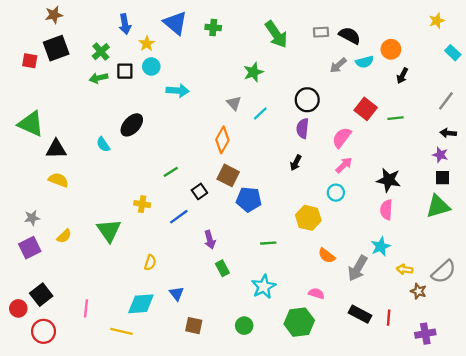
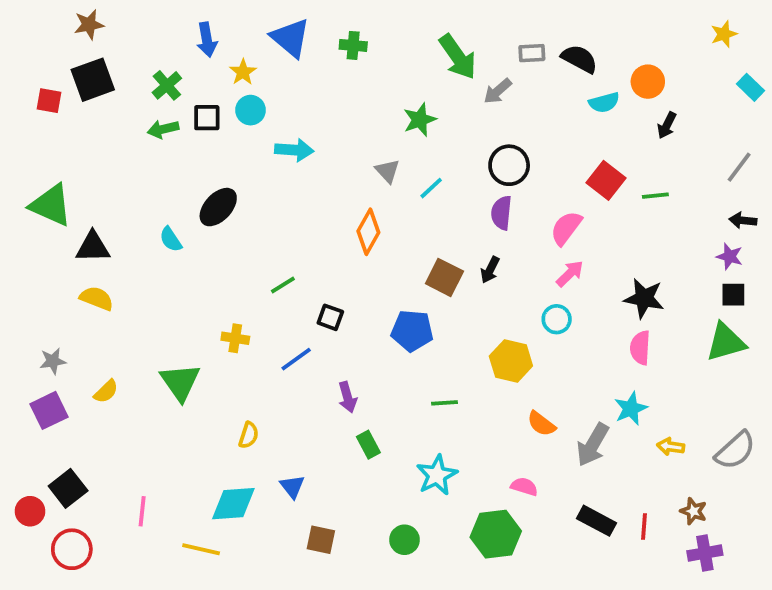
gray arrow: (338, 65) -> (498, 91), moved
brown square: (228, 175) -> (444, 277), moved
black square: (199, 191) -> (330, 317), turned -35
brown star: (418, 291) -> (693, 511), moved

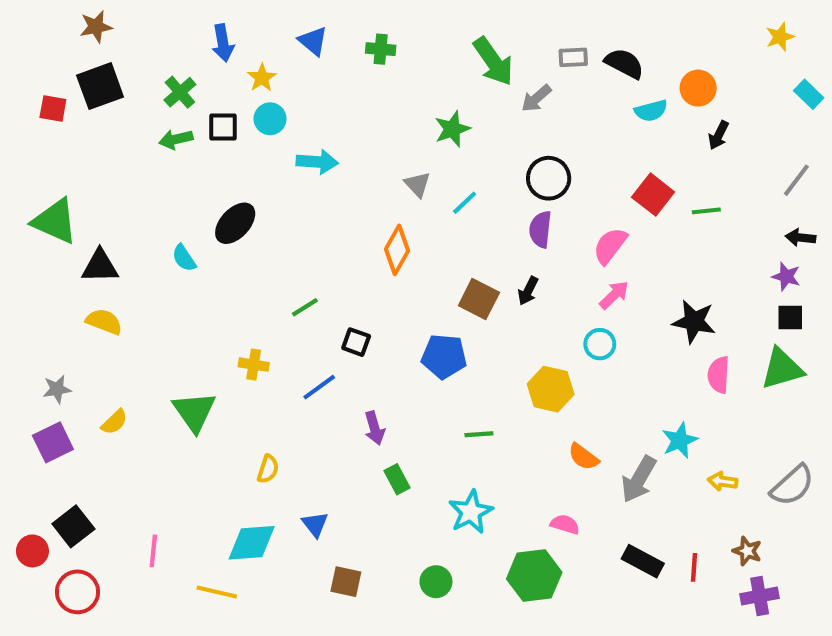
blue triangle: (290, 38) -> (313, 41), size x0.7
pink semicircle: (640, 348) -> (719, 375), moved

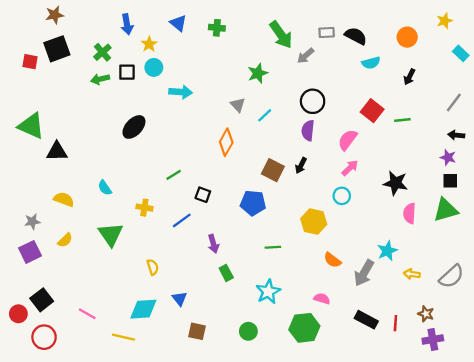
orange circle: (698, 88) -> (407, 37), moved
cyan semicircle: (184, 258) -> (105, 188), moved
yellow semicircle: (104, 322) -> (64, 199), moved
yellow semicircle: (268, 469) -> (153, 267), turned -35
pink line: (153, 551) -> (87, 314), turned -66

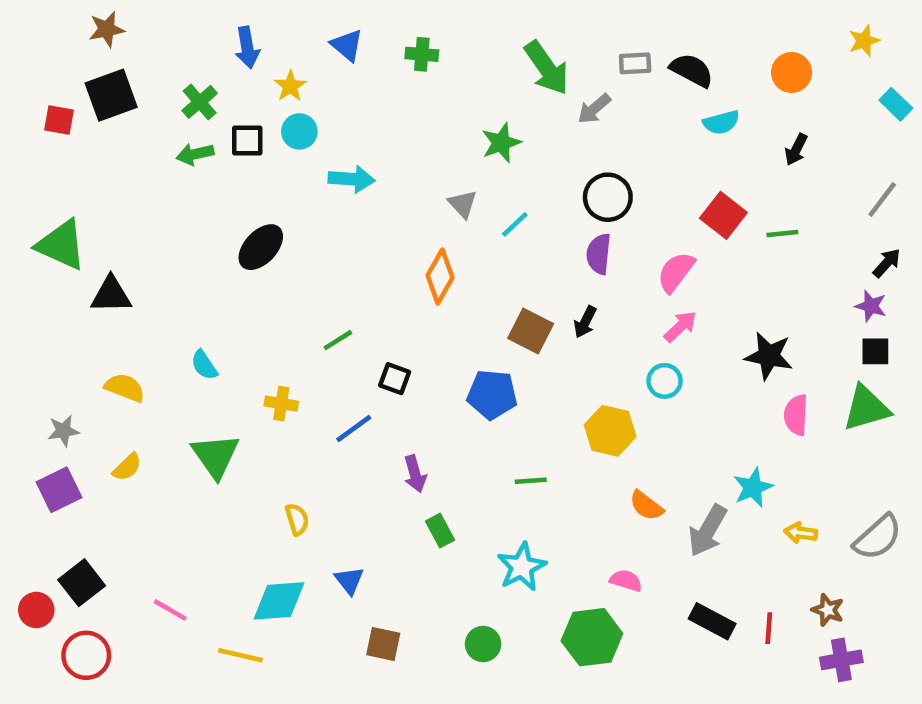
black arrow: (456, 135) -> (887, 263), turned 126

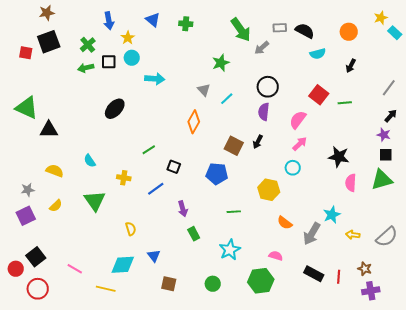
cyan rectangle: (896, 104) -> (395, 33), moved

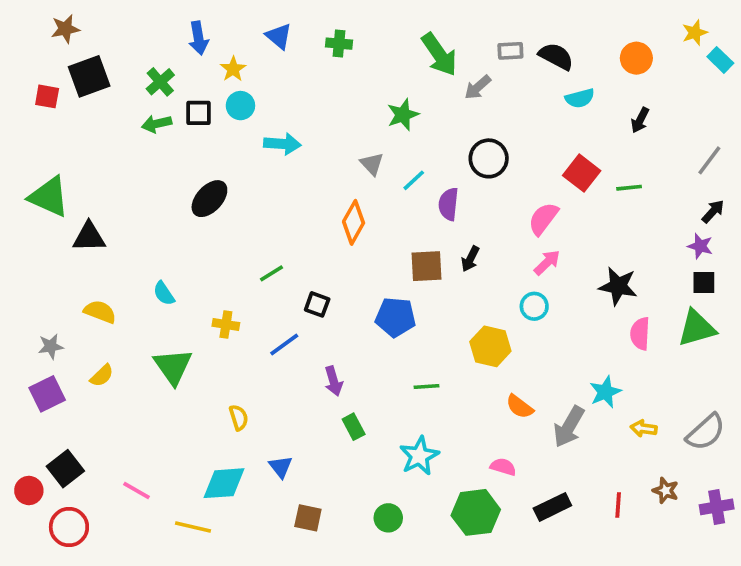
brown star: (47, 13) -> (65, 29), moved
purple semicircle: (264, 112) -> (448, 204), moved
brown square: (234, 146) -> (427, 266), turned -30
black rectangle: (314, 274) -> (552, 507), moved, turned -54
purple cross: (371, 291) -> (717, 507), moved

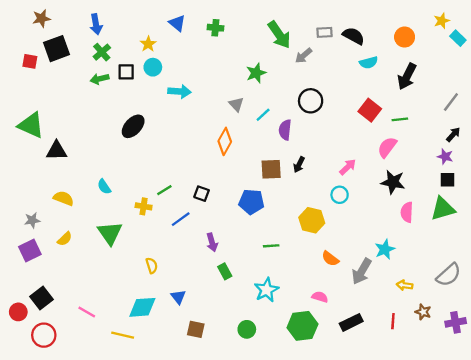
blue arrow: (199, 38) -> (96, 24), moved
black arrow: (640, 120) -> (407, 76), size x1.6
pink semicircle: (543, 219) -> (387, 147), moved
green line: (271, 273) -> (164, 190), moved
yellow arrow: (644, 428) -> (405, 285), moved

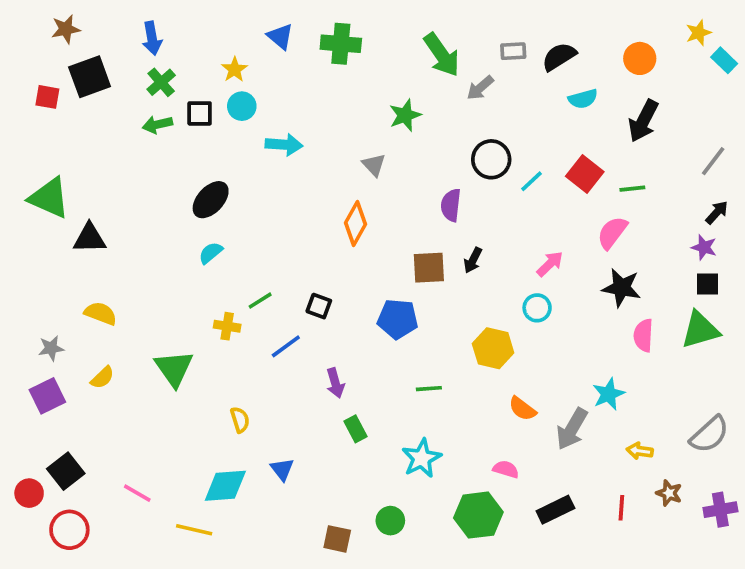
green cross: (215, 28) -> (341, 44), size x1.5
black semicircle: (354, 36) -> (559, 57), turned -60
cyan line: (263, 115) -> (532, 181), moved
cyan semicircle: (104, 187) -> (211, 253), moved, turned 84
brown square: (196, 329) -> (337, 539), moved

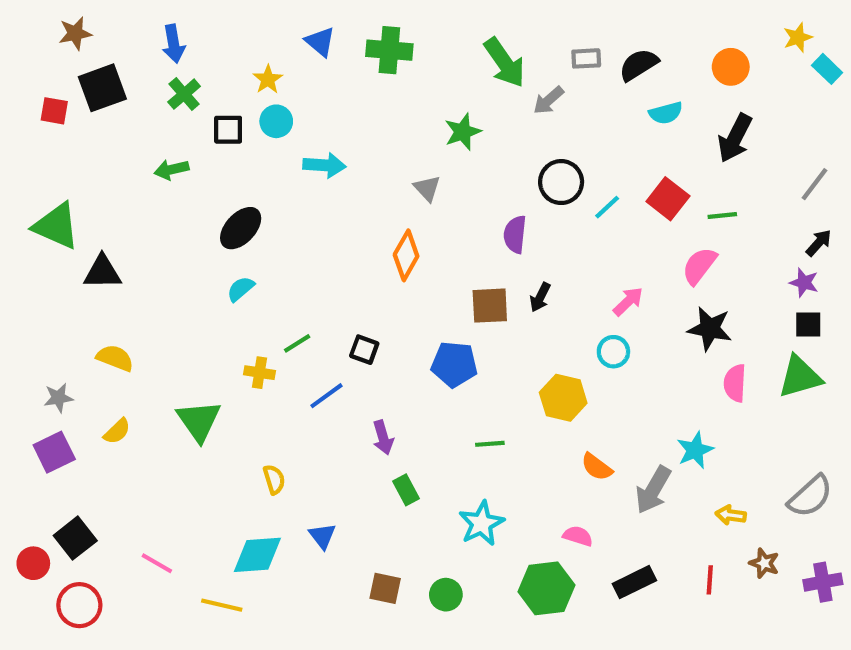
green arrow: (157, 124) -> (172, 169), moved
brown square: (337, 539) -> (385, 588), moved

